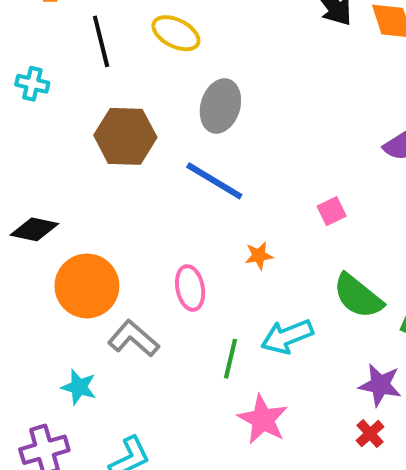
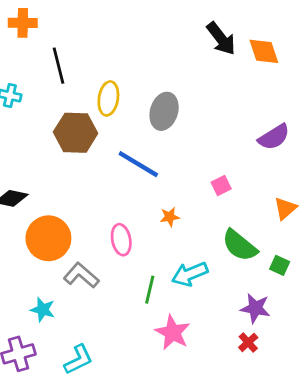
yellow ellipse: (176, 33) -> (108, 98), moved, turned 72
gray ellipse: (220, 106) -> (164, 111), moved

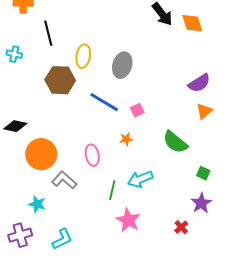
pink square: (221, 185) -> (137, 110), moved
orange triangle: (285, 208) -> (204, 111), moved
green semicircle: (240, 245) -> (175, 142), moved
purple star: (255, 308) -> (201, 203), moved, turned 30

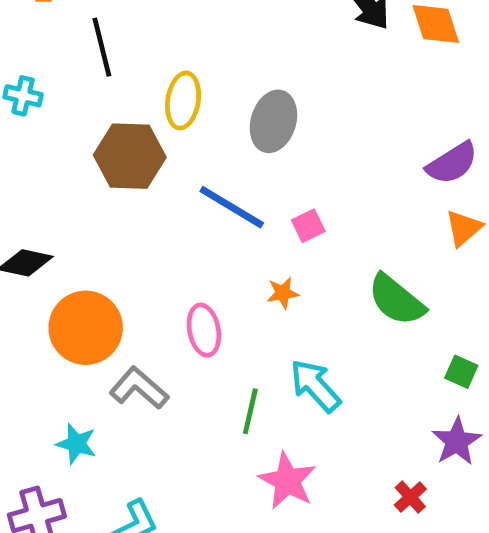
cyan arrow: (140, 179) -> (315, 386), turned 70

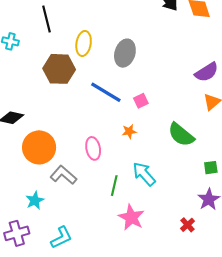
green square: (461, 372) -> (211, 168), turned -32
cyan star: (76, 444) -> (35, 200), turned 30

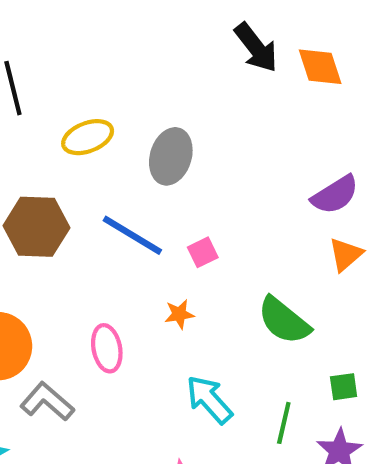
yellow ellipse: (84, 43) -> (88, 137), turned 60
brown hexagon: (59, 69) -> (36, 227), moved
green line: (114, 186) -> (284, 423), moved

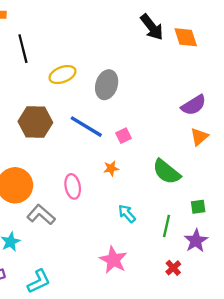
cyan arrow: (209, 399) -> (127, 214), size x0.7

